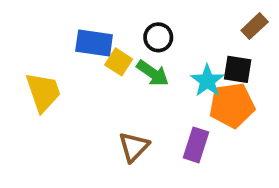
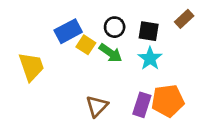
blue rectangle: (94, 43) -> (68, 31), turned -36
black square: (238, 69) -> (149, 31), moved
orange pentagon: (232, 105) -> (168, 101), moved

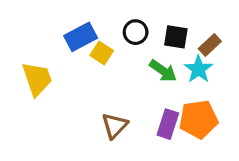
brown rectangle: (184, 19) -> (210, 45), moved
green arrow: (110, 53) -> (163, 71), moved
cyan star: (150, 58) -> (199, 69), moved

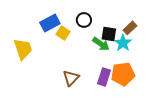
black square: (176, 37) -> (109, 34), moved

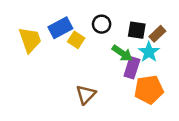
black square: (109, 34) -> (137, 30), moved
yellow trapezoid: (23, 49) -> (30, 40), moved
purple rectangle: (104, 77) -> (132, 68), moved

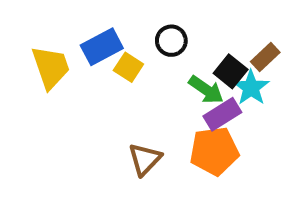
black square: (137, 30) -> (231, 71), moved, turned 30
purple rectangle: (132, 68) -> (222, 114), turned 40
orange pentagon: (149, 90) -> (214, 151), moved

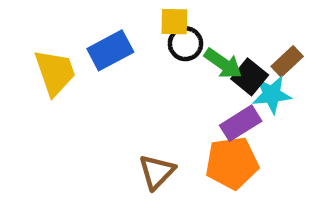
yellow square: (128, 67) -> (174, 22), moved, turned -32
cyan star: (251, 88) -> (272, 95), turned 30
green arrow: (206, 90) -> (223, 64), moved

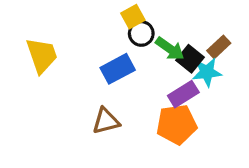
yellow square: (174, 22) -> (133, 17), turned -30
blue rectangle: (110, 50) -> (118, 69), moved
brown triangle: (157, 172) -> (106, 121), moved, turned 32

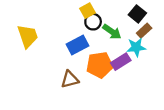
black square: (190, 59) -> (137, 14), moved
orange pentagon: (177, 124) -> (100, 65), moved

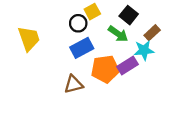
black square: (137, 14) -> (129, 15), moved
black circle: (93, 22) -> (78, 23), moved

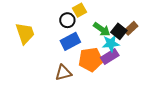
black square: (129, 15) -> (119, 31), moved
cyan star: (144, 50) -> (111, 43), moved

